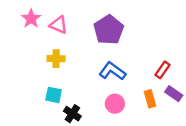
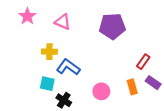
pink triangle: (59, 25) -> (63, 22), moved
purple pentagon: (109, 30) -> (112, 26), moved, turned 30
blue L-shape: (112, 71) -> (68, 67), moved

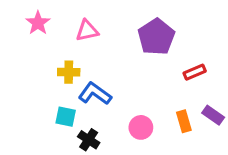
pink triangle: (63, 22) -> (87, 31), turned -35
purple pentagon: (112, 26) -> (156, 37), turned -30
red rectangle: (143, 62) -> (195, 72), moved, turned 32

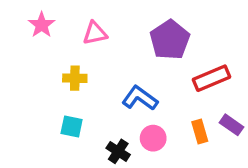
red rectangle: (195, 72) -> (211, 78), size x1.5
blue L-shape: (95, 94) -> (140, 98), moved
black cross: (89, 140) -> (118, 151), moved

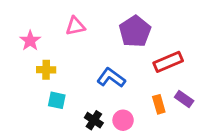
pink star: (42, 25) -> (30, 41), moved
yellow cross: (75, 78) -> (46, 70), moved
pink circle: (153, 138) -> (123, 120), moved

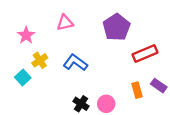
yellow cross: (46, 70) -> (40, 60), turned -35
blue L-shape: (111, 78) -> (75, 63), moved
cyan square: (57, 100) -> (23, 78), moved, turned 35

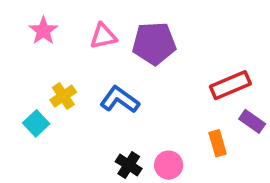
purple pentagon: (116, 27) -> (154, 43), moved, turned 30
pink star: (26, 35) -> (43, 31), moved
purple rectangle: (159, 86) -> (252, 121), moved

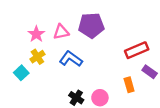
pink star: (43, 31) -> (36, 34), moved
pink triangle: (103, 36) -> (61, 32), moved

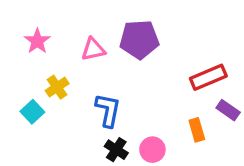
pink star: (36, 34) -> (37, 41), moved
blue L-shape: (71, 59) -> (108, 110), moved, turned 65

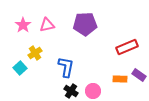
pink triangle: (93, 49) -> (47, 25), moved
purple rectangle: (228, 110) -> (139, 75), moved
orange rectangle: (197, 130) -> (120, 79), turned -72

